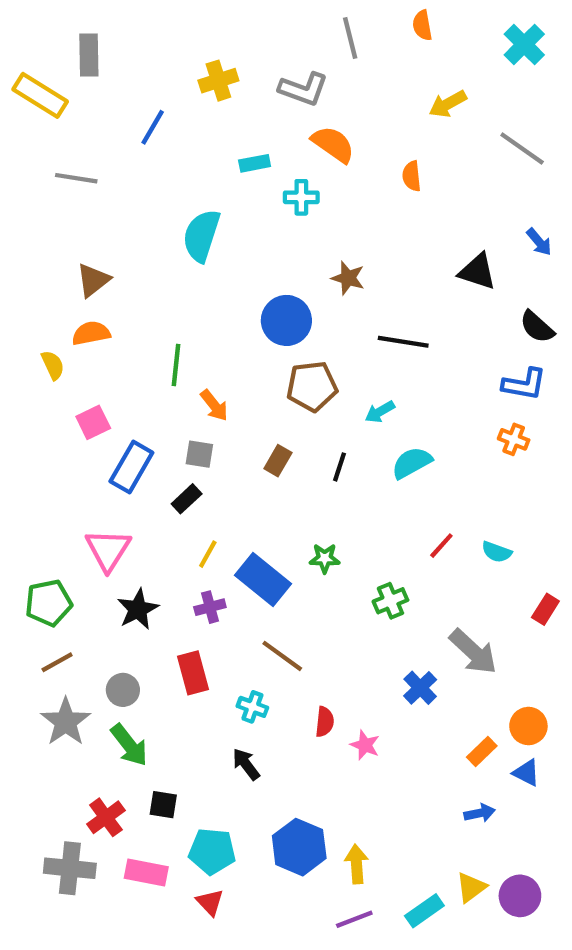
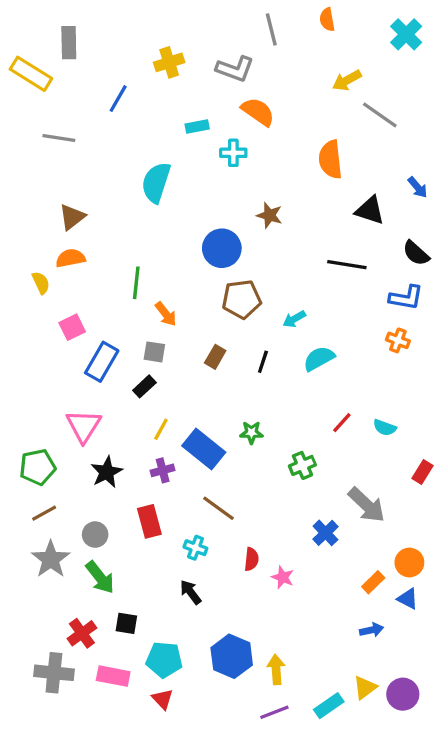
gray line: (522, 148) -> (380, 115), moved
orange semicircle: (412, 176) -> (330, 159), moved, size x1.6
black line: (403, 342) -> (347, 265), moved

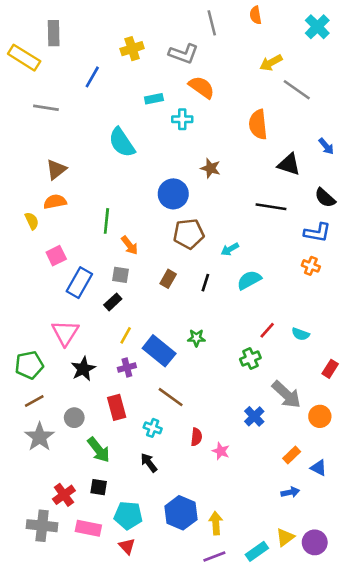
cyan semicircle: (156, 182) -> (122, 142), turned -52
green cross: (302, 465) -> (250, 359), moved
orange circle: (409, 563) -> (320, 416), moved
green arrow: (100, 577) -> (99, 450), moved

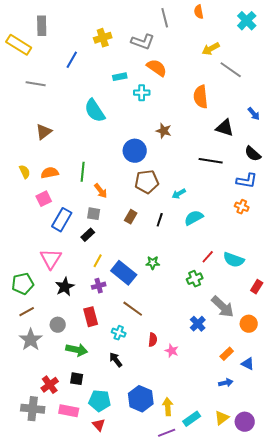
orange semicircle: (55, 202) -> (50, 173), moved
cyan semicircle: (301, 334) -> (234, 260), size x1.5
green arrow: (99, 450) -> (77, 350), turned -40
cyan rectangle: (257, 551) -> (192, 419), moved

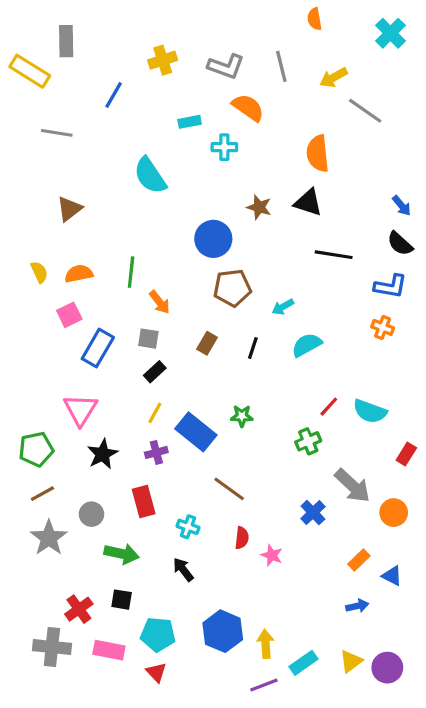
gray line: (165, 18) -> (281, 66), moved
blue arrow: (254, 114) -> (402, 206), moved
black triangle: (225, 128) -> (308, 202), moved
black rectangle: (88, 235) -> (155, 372), moved
brown line: (133, 309) -> (229, 489), moved

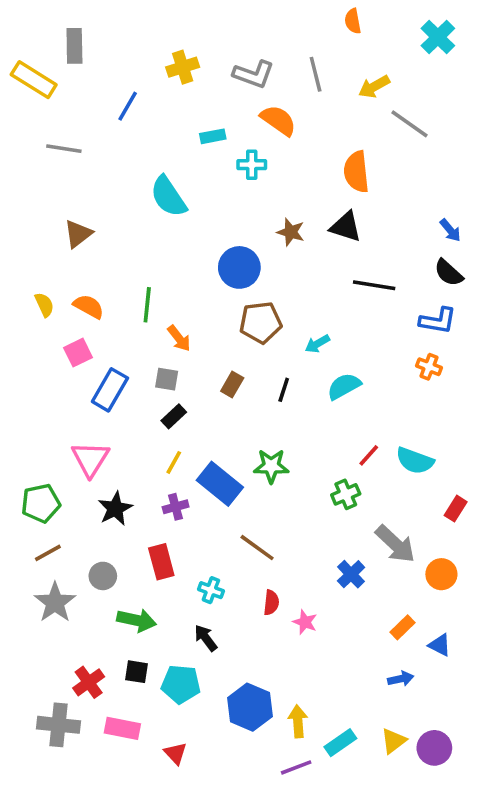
orange semicircle: (79, 274) -> (89, 306), turned 40
green star: (242, 416) -> (271, 466), size x1.4
cyan pentagon: (158, 634) -> (181, 684), moved

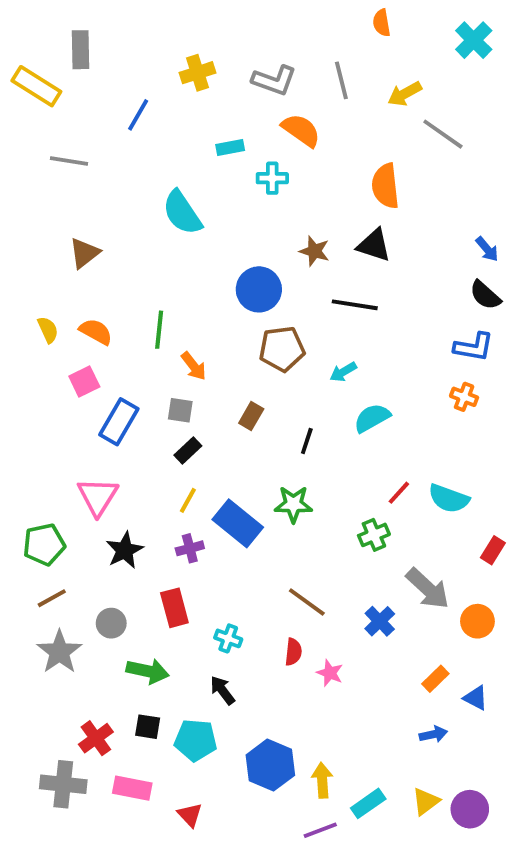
black line: (374, 285) -> (355, 305), moved
black line: (284, 390) -> (307, 441), moved
brown line: (257, 548) -> (307, 602), moved

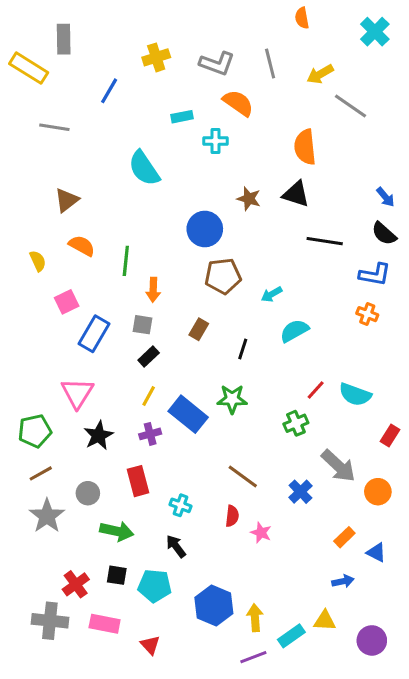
black line: (355, 305) -> (325, 241), moved
orange semicircle: (96, 332) -> (82, 246), moved
orange arrow: (194, 366) -> (153, 290), turned 40
yellow triangle: (426, 801) -> (325, 621), moved, turned 40

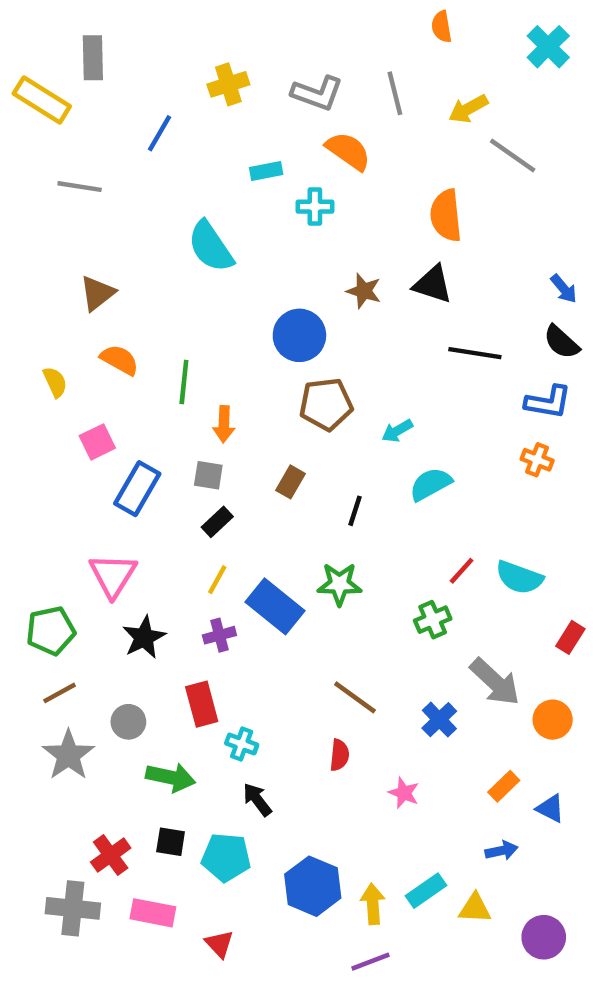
cyan cross: (180, 505) -> (242, 744), moved
pink star: (261, 533) -> (404, 793), moved
cyan rectangle: (291, 636) -> (426, 891), moved

